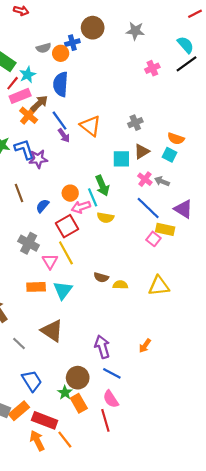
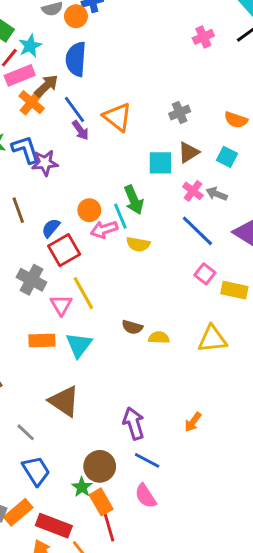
orange semicircle: (176, 139) -> (236, 120), moved
red square: (67, 226) -> (64, 250), moved
yellow rectangle: (165, 229) -> (234, 290), moved
gray line: (19, 344) -> (26, 432), moved
red line: (105, 420) -> (109, 526), moved

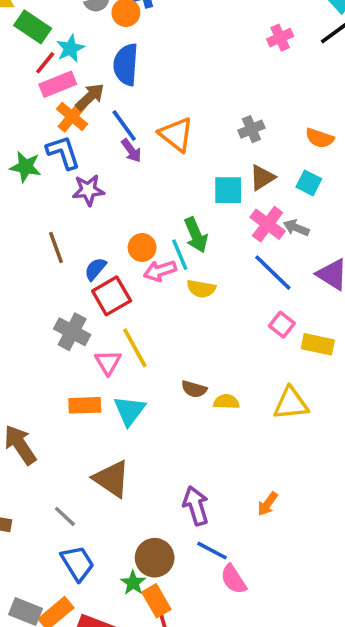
blue L-shape: (26, 149) -> (63, 152), moved
pink cross: (193, 191) -> (268, 224), size x1.4
pink semicircle: (146, 496) -> (234, 579), moved

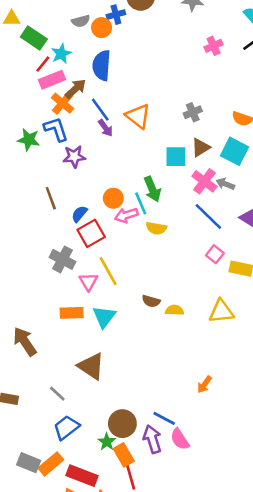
cyan square: (309, 183) -> (234, 151), size x1.5
purple arrow: (196, 506) -> (152, 439), moved
blue trapezoid: (77, 563) -> (66, 427), turned -96

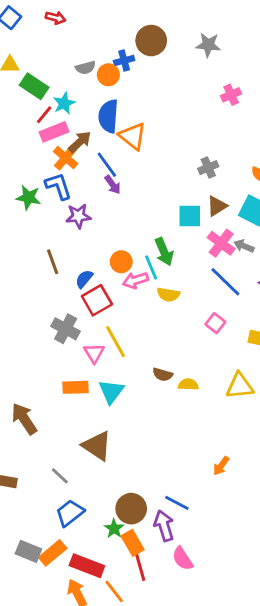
orange triangle: (138, 116) -> (133, 136), moved
pink square: (215, 254) -> (215, 323), moved
pink semicircle: (180, 439) -> (183, 559), moved

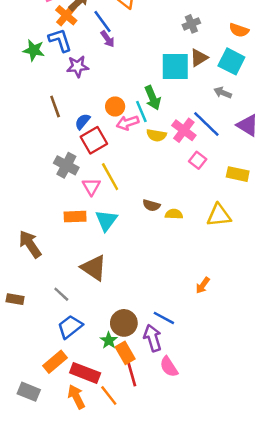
cyan square: (190, 216) -> (175, 66), size x1.4
pink cross: (221, 243) -> (184, 130), moved
gray rectangle: (28, 551) -> (29, 392), moved

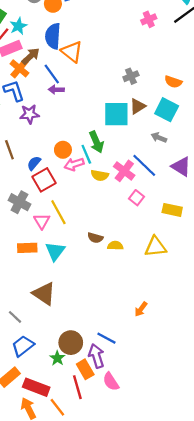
purple arrow: (108, 39) -> (56, 90), turned 128
orange rectangle: (125, 353) -> (85, 369), moved

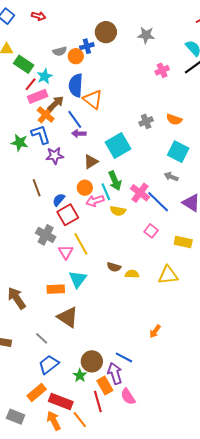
orange semicircle: (173, 82) -> (174, 119), moved
brown triangle: (138, 106) -> (91, 162), moved
cyan square: (116, 114) -> (118, 146), moved, turned -30
pink cross: (124, 171) -> (140, 193), moved
orange rectangle: (27, 248) -> (56, 289), moved

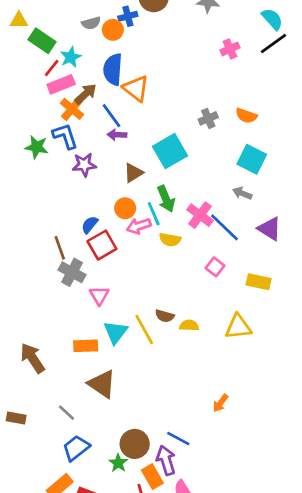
brown line: (37, 188) -> (60, 248), moved
yellow line: (81, 244) -> (144, 330), moved

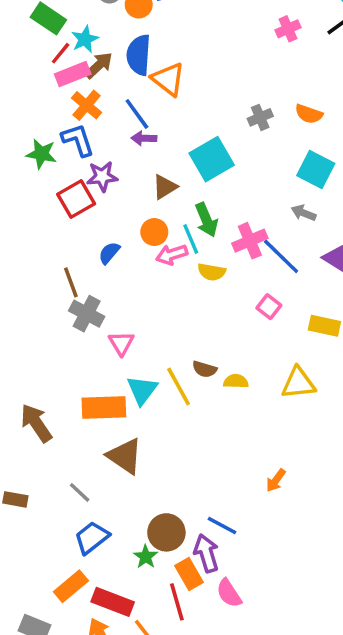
brown arrow: (86, 94) -> (99, 65), moved
pink cross: (200, 215) -> (250, 241), turned 30
red square: (102, 245) -> (76, 199), moved
orange rectangle: (86, 346) -> (104, 407), size x1.4

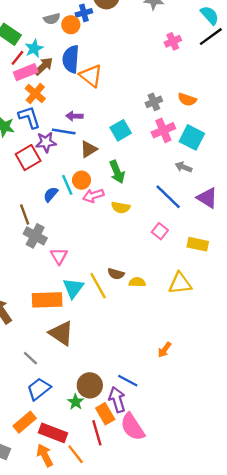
blue line: (137, 114) -> (64, 131), moved, turned -45
cyan square: (212, 159) -> (121, 130), size x0.7
cyan line: (191, 239) -> (67, 185), moved
pink cross: (250, 241) -> (163, 130), moved
pink semicircle: (229, 593) -> (133, 427), size x1.4

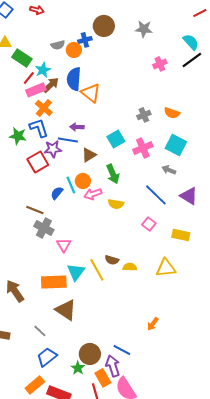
pink cross: (163, 130) -> (143, 148), moved
brown line: (25, 215) -> (35, 210), turned -48

